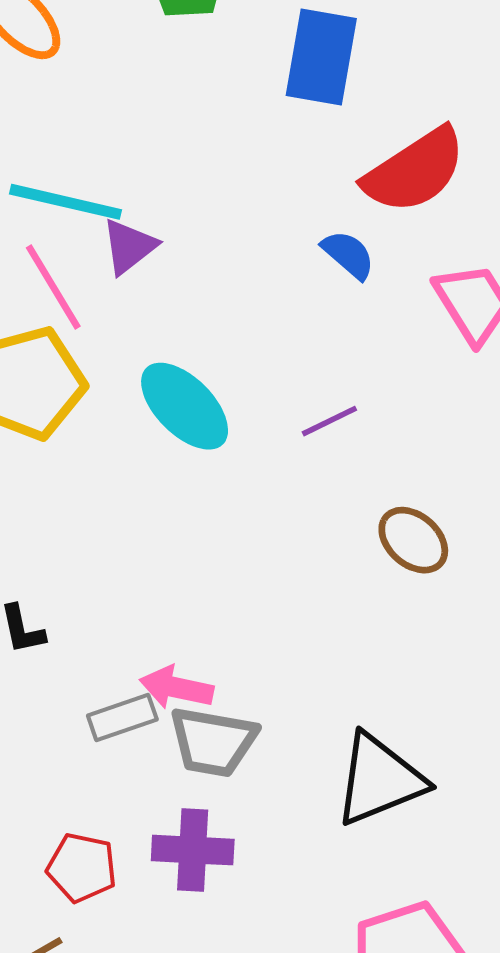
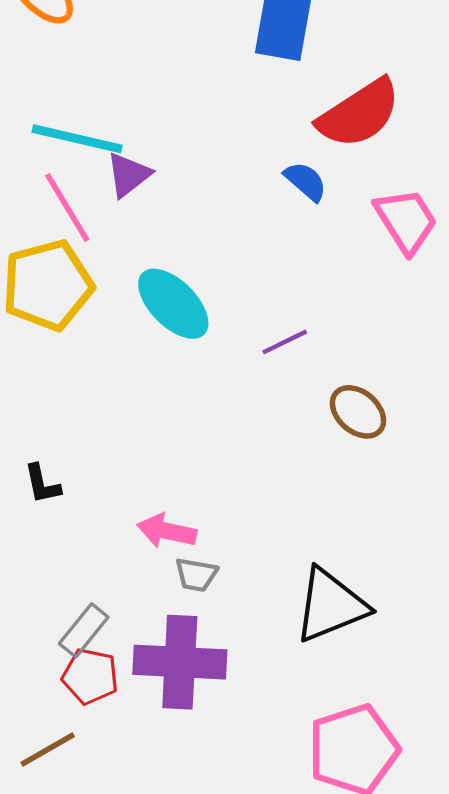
purple line: (329, 421) -> (285, 342), moved
gray rectangle: (122, 717) -> (84, 630), moved, turned -32
gray trapezoid: (213, 742) -> (196, 575), size x0.6
purple cross: (193, 850) -> (180, 662), size x1.4

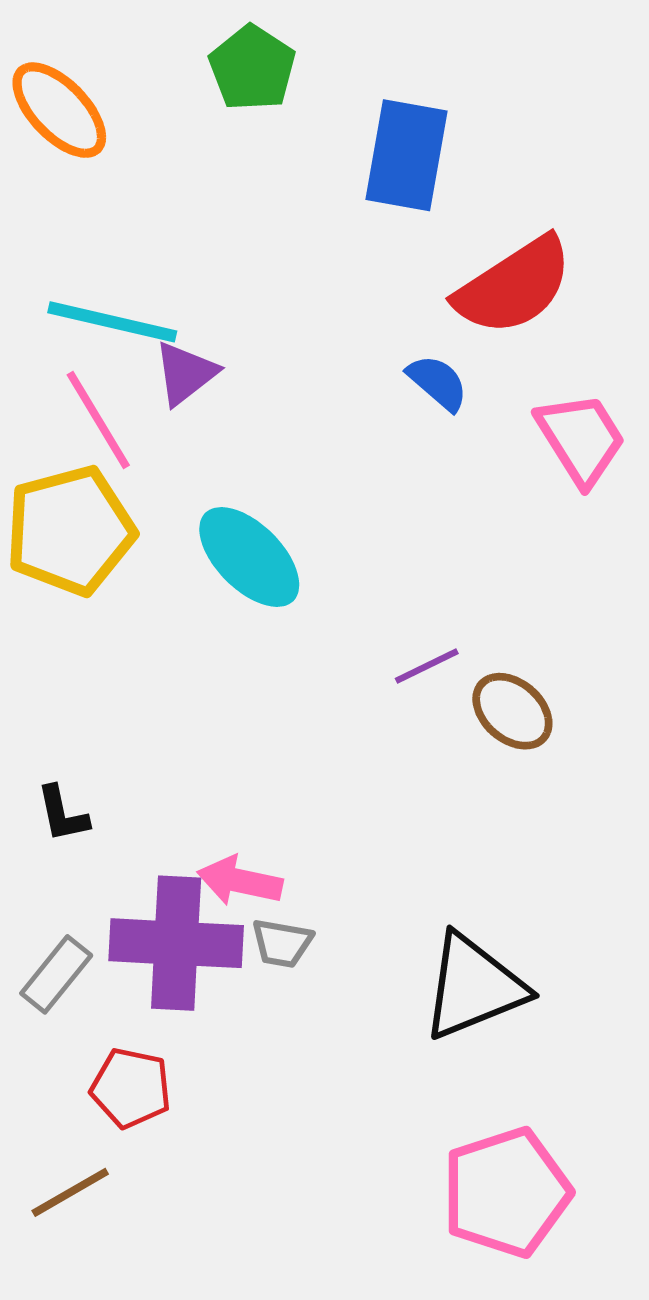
purple line: (285, 342) -> (427, 666), moved
gray rectangle: (84, 630) -> (56, 974), moved
purple cross: (180, 662) -> (176, 943), moved

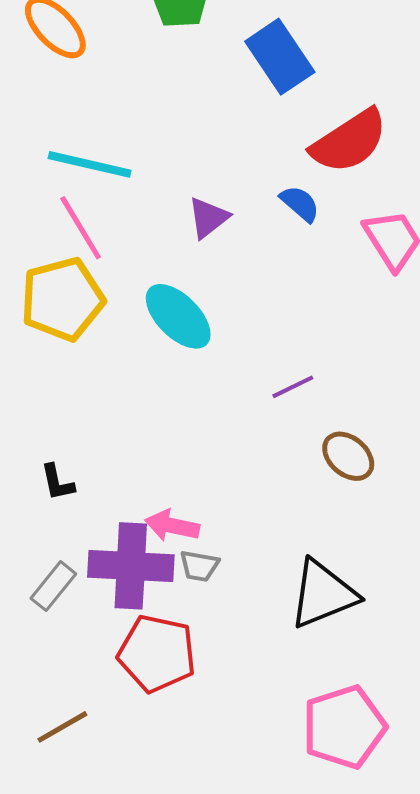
blue rectangle: (407, 155) -> (280, 57), turned -44
purple triangle: (185, 373) -> (208, 218), moved
brown ellipse: (512, 711) -> (348, 456), moved
red pentagon: (131, 1088) -> (157, 653), moved, size x1.5

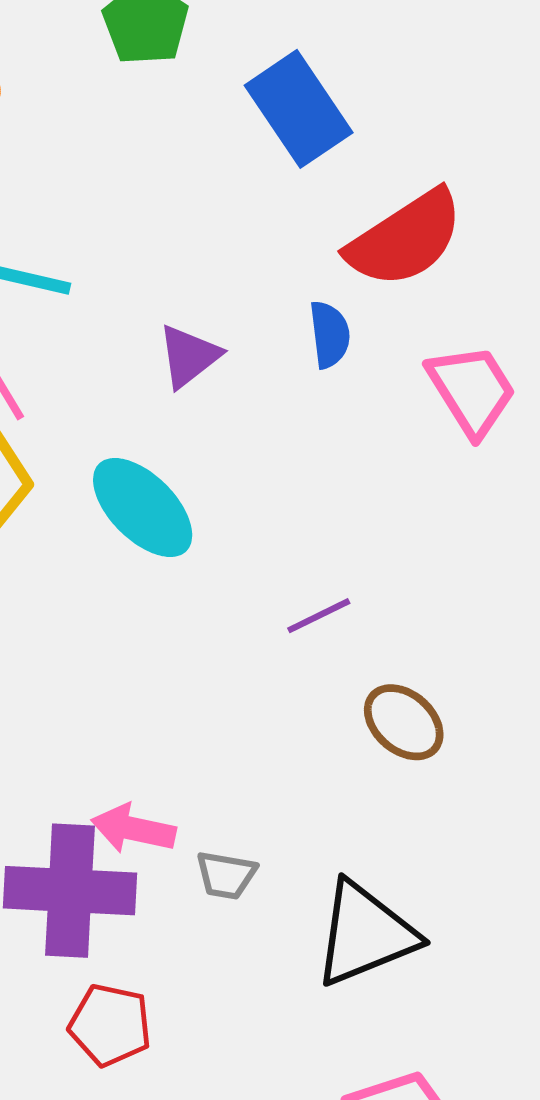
blue semicircle: (300, 204) -> (330, 334), turned 42
gray trapezoid: (199, 566) -> (226, 875), moved
red pentagon: (157, 653) -> (110, 1025), size x0.7

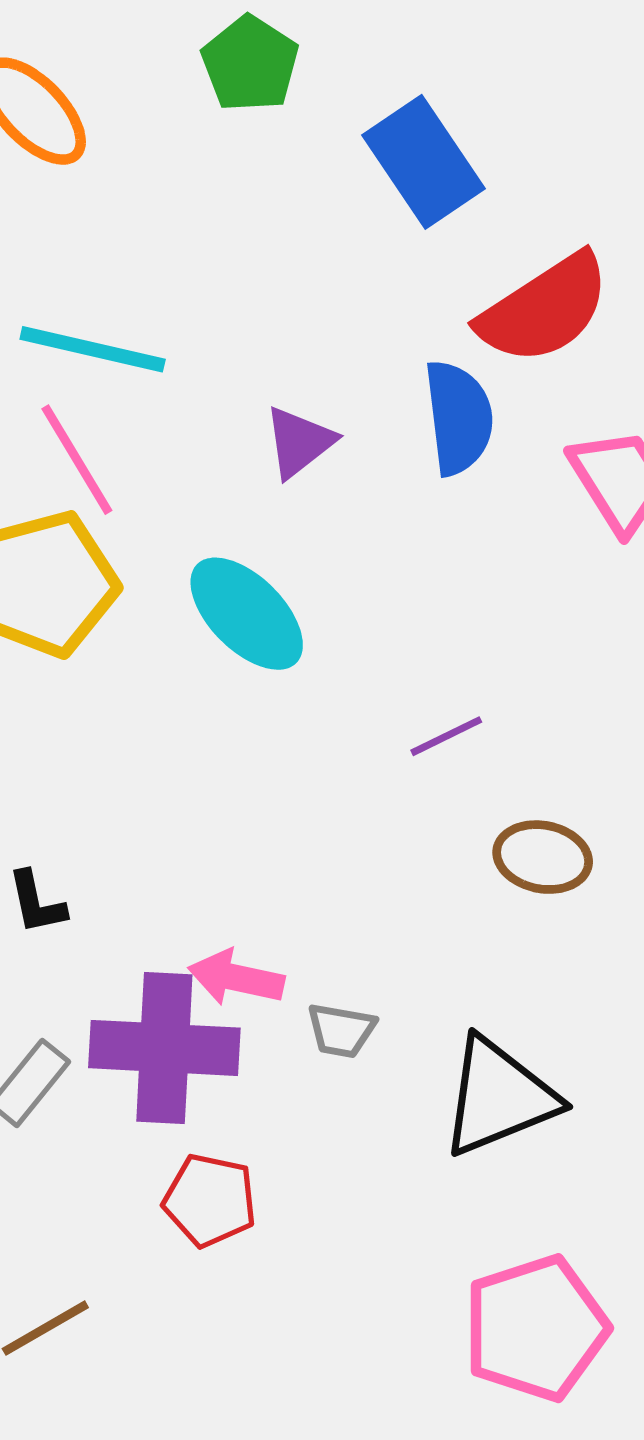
blue semicircle: (330, 334) -> (459, 418), size x1.5
brown ellipse: (404, 722) -> (543, 857), turned -30

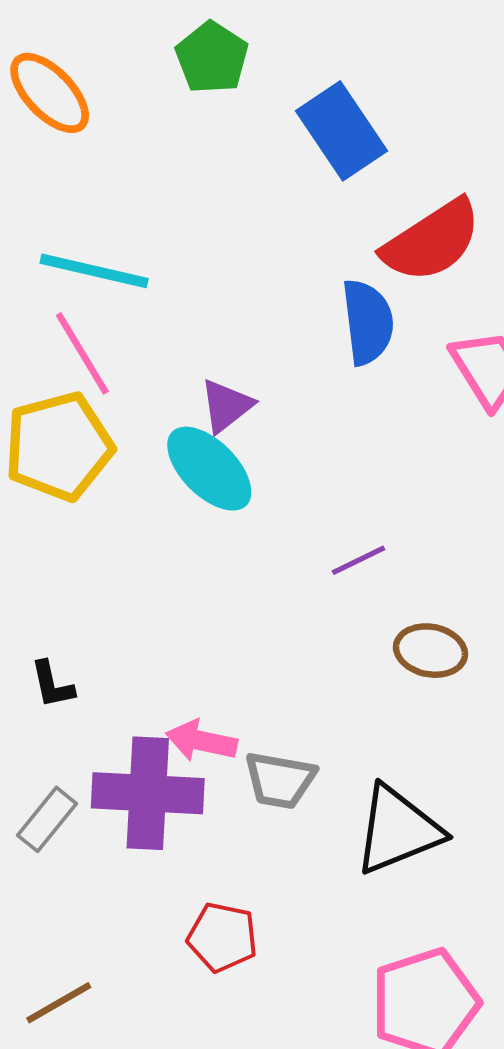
purple triangle: (299, 442) -> (226, 406), moved
gray trapezoid: (341, 1030) -> (280, 780), size x1.4
red pentagon: (210, 1200) -> (222, 937), moved

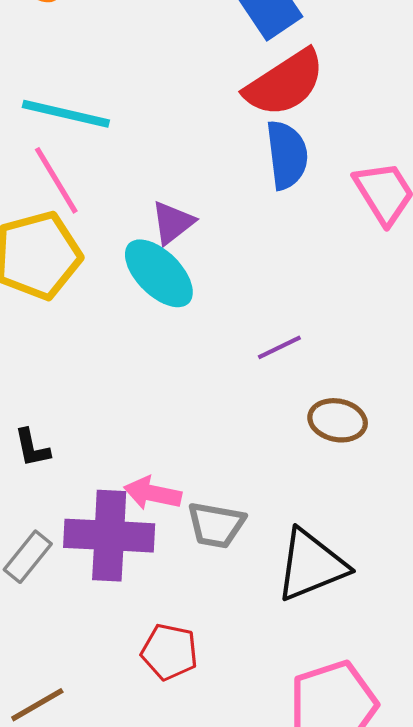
red semicircle: (432, 241) -> (285, 83), moved

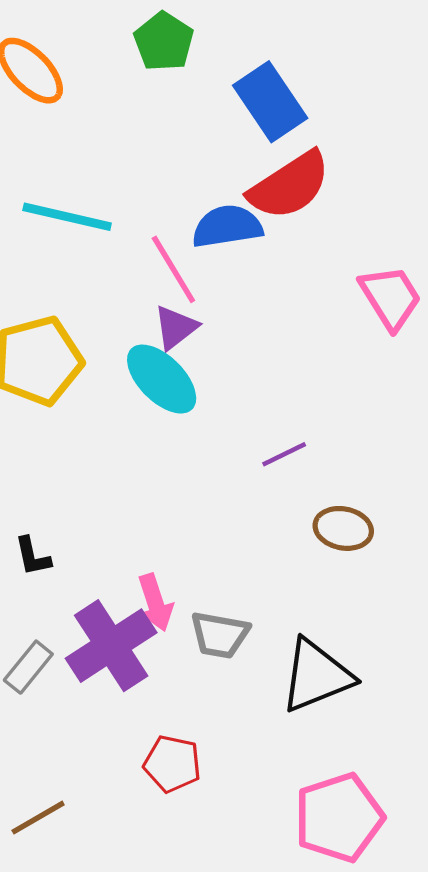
blue semicircle: (287, 155) -> (227, 226), moved, turned -92
pink line: (56, 180) -> (173, 269), moved
pink arrow: (153, 493) -> (155, 603), turned -120
purple cross: (109, 536) -> (111, 646), turned -36

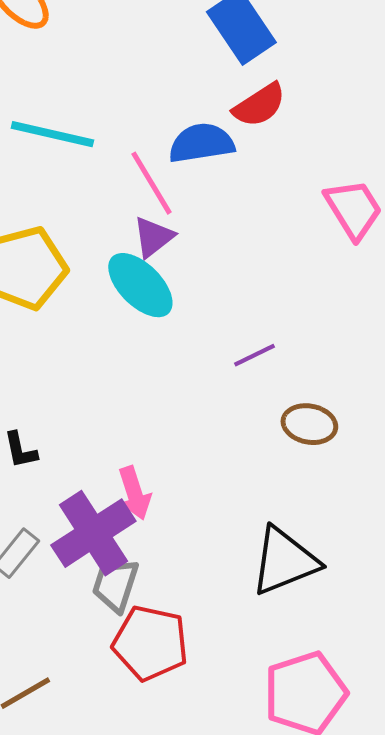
red semicircle: (290, 186) -> (259, 105), size x0.7
gray trapezoid: (220, 635) -> (115, 585), moved, turned 98
red pentagon: (172, 764) -> (150, 643), size x1.4

